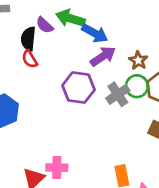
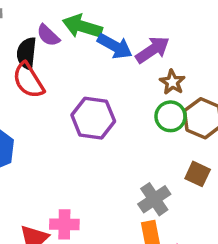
purple arrow: (103, 56) -> (153, 50), moved
red semicircle: (30, 59) -> (28, 80), size x1.5
gray cross: (118, 94) -> (154, 199), moved

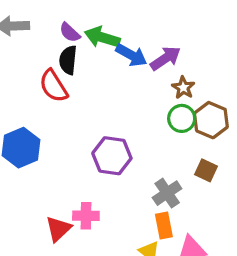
purple semicircle: (48, 35) -> (70, 32), moved
black semicircle: (27, 53) -> (68, 60), moved
purple hexagon: (93, 118) -> (112, 156), moved

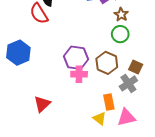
brown hexagon: (211, 120) -> (107, 63), moved
gray cross: (167, 193) -> (128, 83), moved
pink cross: (86, 216) -> (79, 74), moved

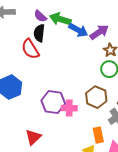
purple hexagon: (76, 58) -> (53, 102), moved

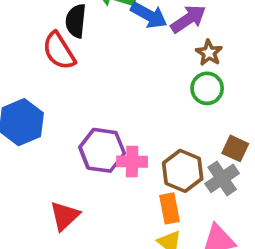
brown hexagon: (96, 97) -> (183, 171), moved
orange rectangle: (98, 135) -> (170, 208), moved

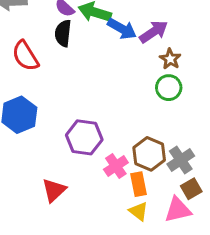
red semicircle: (59, 51) -> (25, 56), moved
brown square: (235, 148) -> (191, 189), moved, turned 35
pink cross: (132, 162) -> (116, 166), moved, turned -35

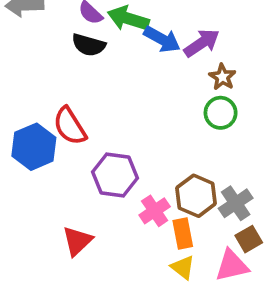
black semicircle: (63, 33) -> (89, 45), turned -80
red semicircle: (25, 56) -> (70, 126), moved

